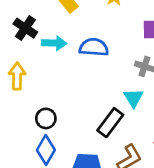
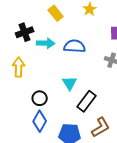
black cross: (25, 28) -> (25, 32), turned 36
cyan triangle: (133, 98) -> (70, 83), moved

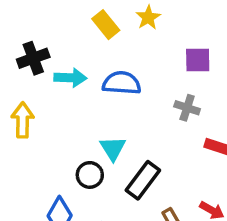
yellow rectangle: (56, 13) -> (106, 25), moved
black circle: (40, 98) -> (90, 175), moved

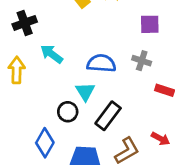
cyan arrow: (70, 78) -> (52, 54), moved, turned -145
blue semicircle: (122, 83) -> (101, 63), moved

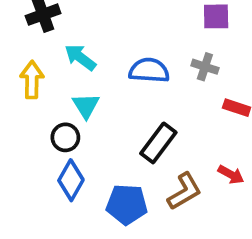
cyan triangle: (85, 92) -> (86, 106), moved
black circle: (68, 112) -> (65, 137), moved

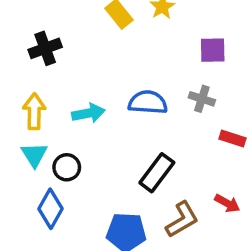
cyan arrow: (80, 57) -> (88, 113), moved, turned 132
cyan triangle: (86, 106) -> (34, 155), moved
blue diamond: (71, 180) -> (50, 209), moved

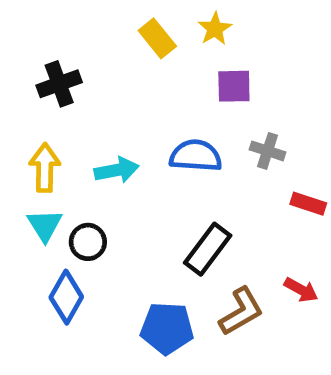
purple square: (213, 50) -> (234, 86), moved

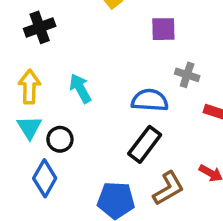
blue semicircle: (196, 156) -> (150, 100), moved
cyan arrow: (117, 170) -> (80, 88), turned -108

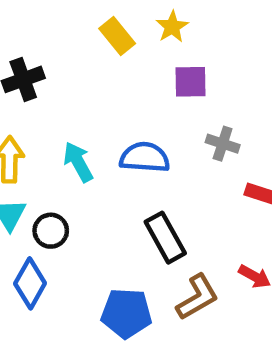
blue semicircle: (150, 100) -> (145, 157), moved
black rectangle: (145, 144) -> (165, 238), turned -66

